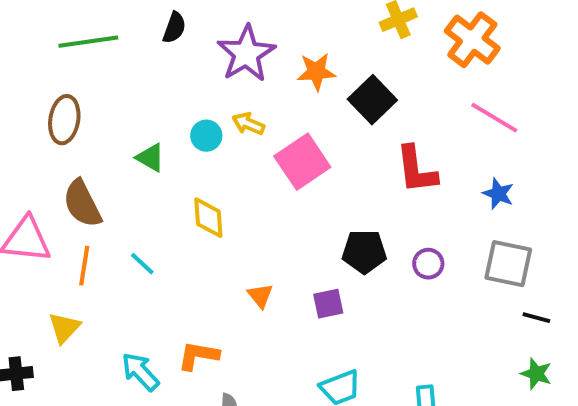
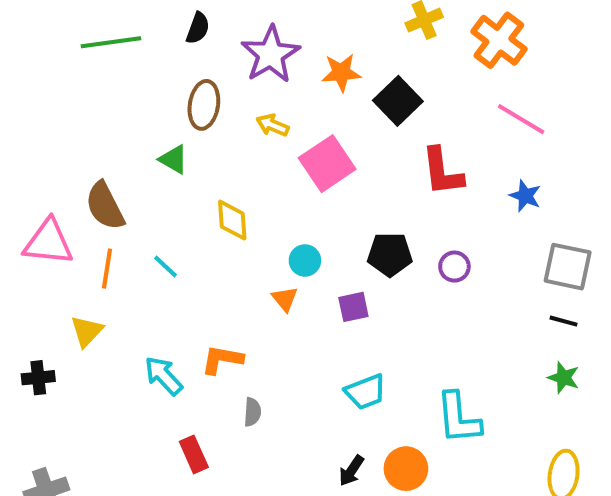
brown ellipse: (64, 120) -> (204, 105), moved
cyan circle: (206, 136) -> (305, 260), moved
gray square: (508, 264) -> (568, 267), moved

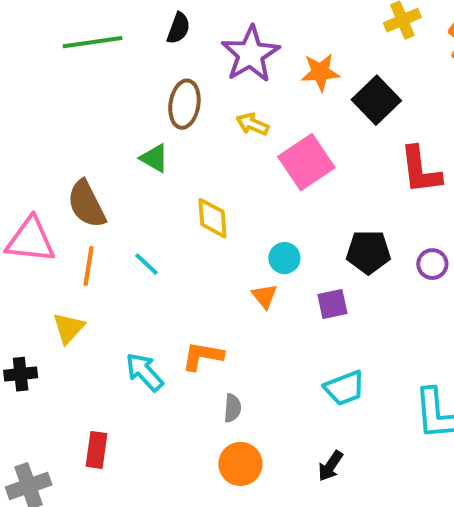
red rectangle: (194, 454) -> (97, 450), moved, turned 32
orange circle: (406, 469) -> (240, 464), moved

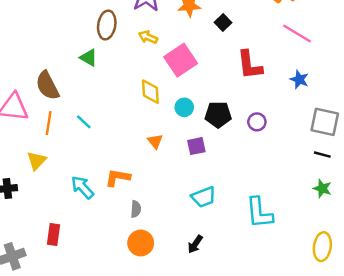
black square: (376, 100) -> (223, 23), size x0.6
yellow diamond: (212, 218) -> (150, 92), moved
cyan circle: (284, 258) -> (184, 107), moved

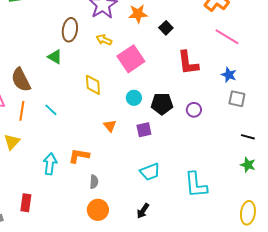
yellow diamond: (150, 92) -> (93, 85), moved
gray square: (325, 122) -> (237, 99), moved, size x0.7
cyan arrow: (83, 187) -> (50, 164), turned 50

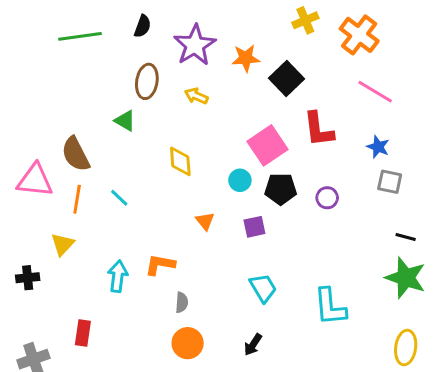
black square: (166, 28) -> (286, 79), size x1.6
pink square: (131, 59) -> (268, 145), moved
green star: (248, 165) -> (406, 278), size x1.8
cyan trapezoid: (150, 172) -> (263, 288), turned -100

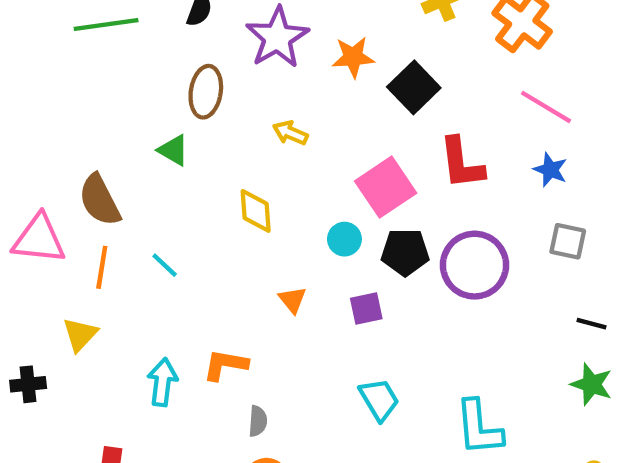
yellow arrow: (196, 96) -> (290, 133), moved
blue star: (378, 147) -> (550, 170), moved
purple circle: (327, 198) -> (475, 265), size x2.0
green star: (406, 278) -> (592, 384), size x0.7

